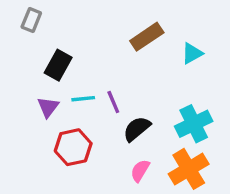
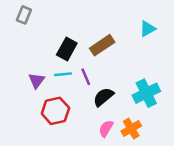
brown rectangle: (147, 37) -> (102, 45), moved
cyan triangle: (192, 53) -> (148, 29), moved
black rectangle: (58, 65) -> (67, 49), moved
orange cross: (189, 169) -> (131, 129), moved, size x0.7

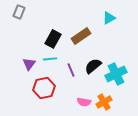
cyan triangle: (148, 29) -> (109, 18), moved
purple line: (86, 77) -> (71, 70), moved
black semicircle: (103, 97) -> (93, 66), moved
pink semicircle: (106, 129) -> (84, 102), turned -112

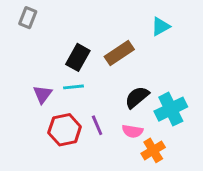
purple line: (71, 70) -> (97, 125), moved
pink semicircle: (84, 102) -> (132, 131), moved

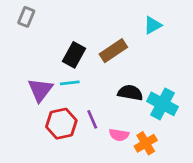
purple triangle: (42, 94) -> (40, 90), size x1.4
black semicircle: (137, 97) -> (130, 93), turned 50
cyan cross: (171, 109) -> (163, 104), turned -36
pink semicircle: (132, 131) -> (119, 135), moved

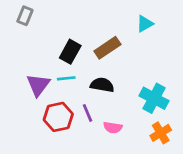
black semicircle: (130, 93) -> (102, 85), moved
orange cross: (146, 143) -> (161, 133), moved

